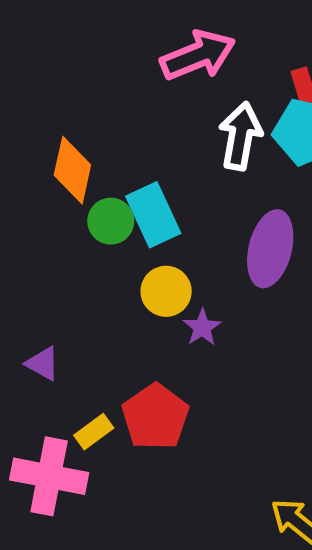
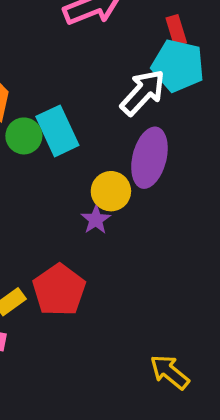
white arrow: (240, 136) -> (143, 92), moved, turned 33
yellow circle: (166, 291) -> (111, 191), moved

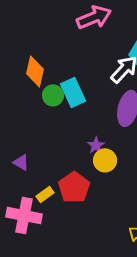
yellow circle: (111, 191) -> (105, 160), moved

